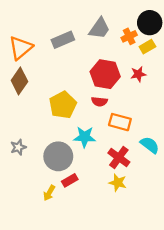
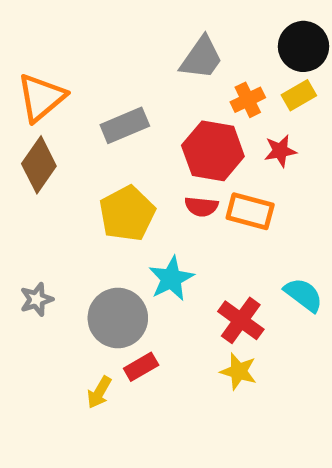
orange cross: (129, 36) -> (248, 100), moved
gray rectangle: (63, 40) -> (125, 125), moved
orange rectangle: (120, 122) -> (250, 211), moved
cyan star: (85, 137) -> (171, 279), turned -30

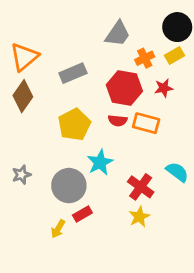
yellow star: (239, 371) -> (139, 217), turned 30

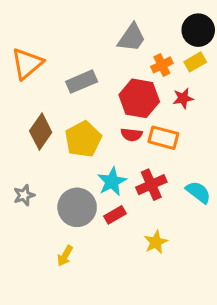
brown diamond: (23, 96) -> (41, 132), moved
red cross: (141, 187) -> (151, 185), moved, turned 30
red rectangle: (82, 214) -> (115, 215), moved

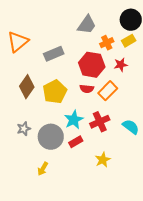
orange rectangle: (163, 138) -> (108, 91), turned -60
gray star: (24, 195) -> (24, 129), moved

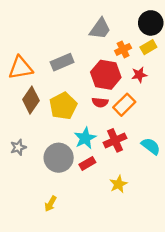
orange triangle: (18, 42) -> (21, 68), moved, turned 30
gray star: (24, 129) -> (18, 147), moved
yellow arrow: (43, 169) -> (51, 204), moved

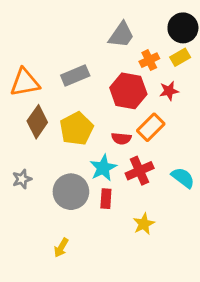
red semicircle: (100, 102) -> (121, 138), moved
red rectangle: (87, 163) -> (106, 199), turned -56

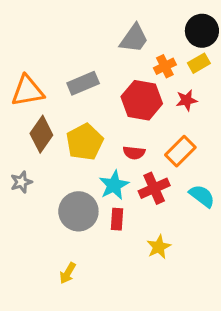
orange rectangle: (151, 127) -> (180, 151), moved
gray star: (22, 179) -> (21, 182), moved

